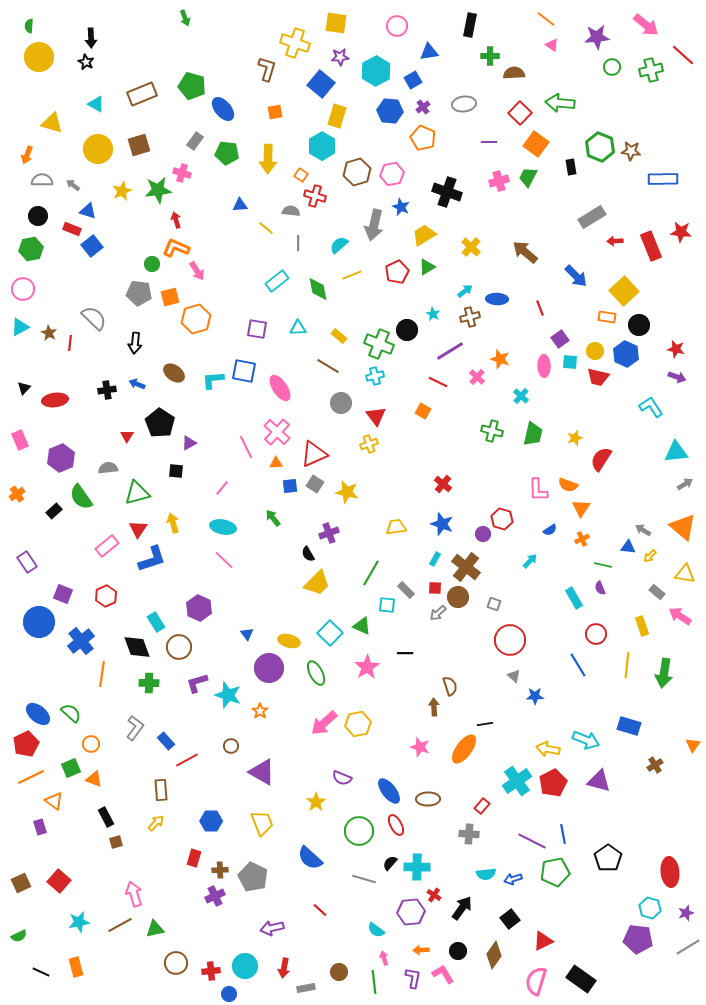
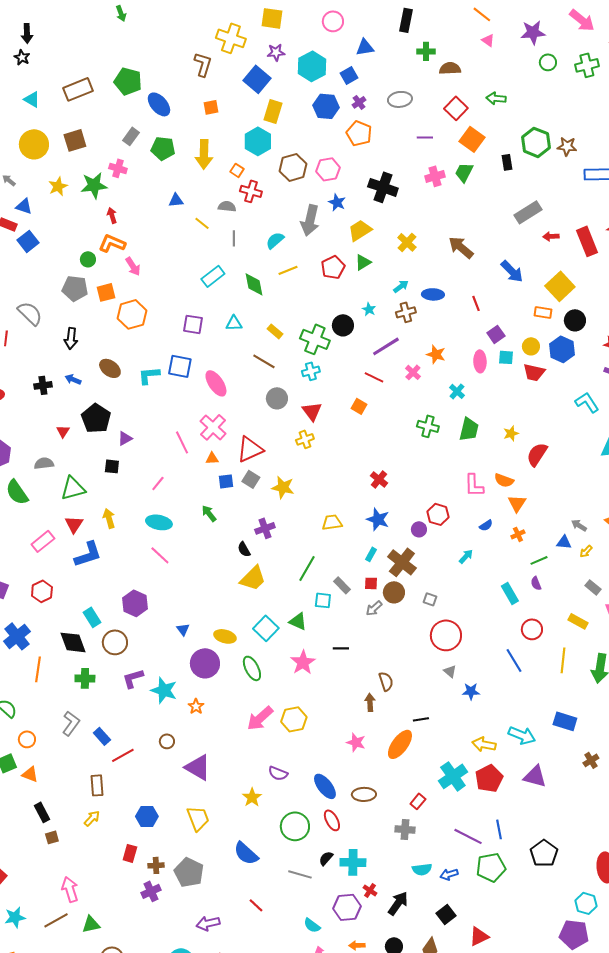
green arrow: (560, 103) -> (496, 98), size x0.7
green line: (603, 565) -> (539, 560), turned -36
yellow rectangle: (642, 626) -> (578, 621), turned -42

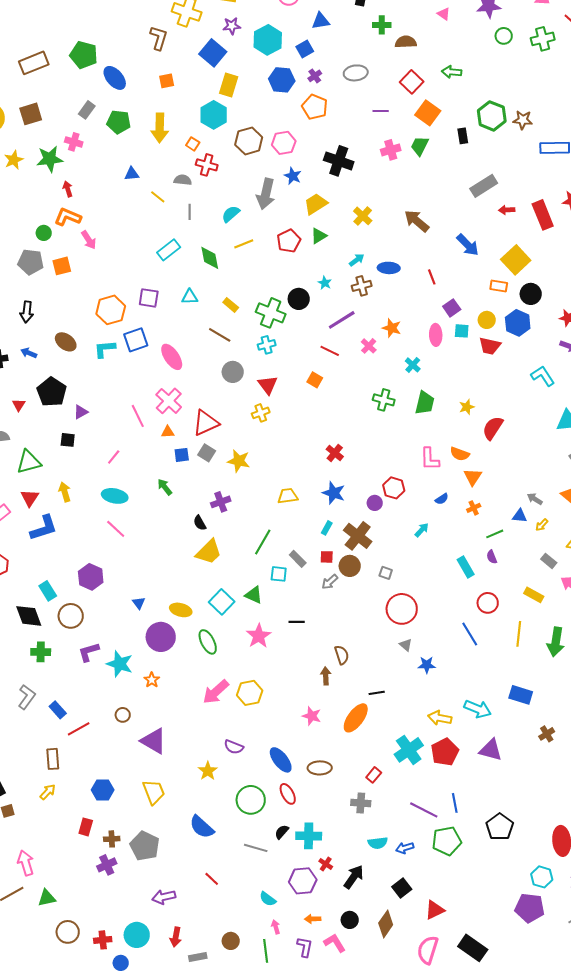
orange hexagon: (132, 314) -> (111, 310), moved
blue square: (180, 366) -> (136, 340), turned -30

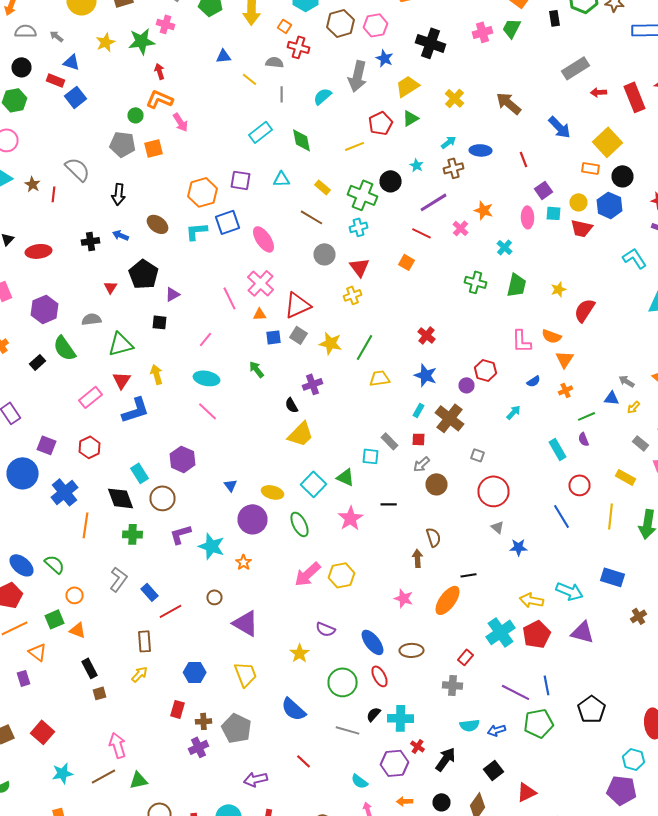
yellow line: (244, 244) -> (354, 146), moved
green line: (263, 542) -> (364, 347), moved
brown circle: (350, 566) -> (436, 484), moved

